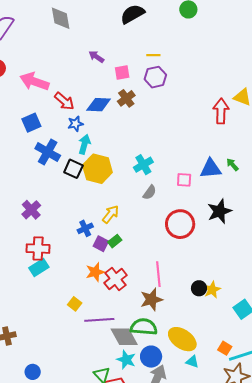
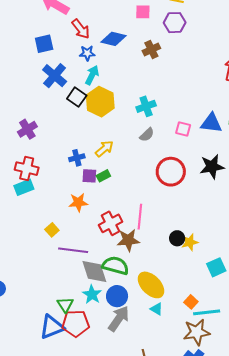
brown cross: (126, 98) -> (151, 50), moved
purple square: (101, 244) -> (89, 176), turned -35
red cross: (115, 279) -> (111, 223), moved

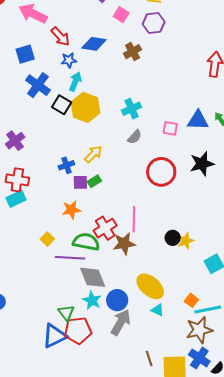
pink square: (143, 12) -> (121, 15), turned 35
green semicircle: (115, 266) -> (86, 242), moved

